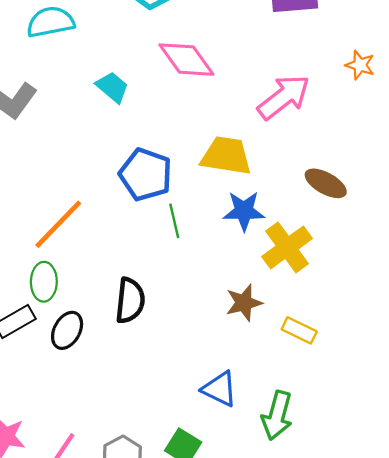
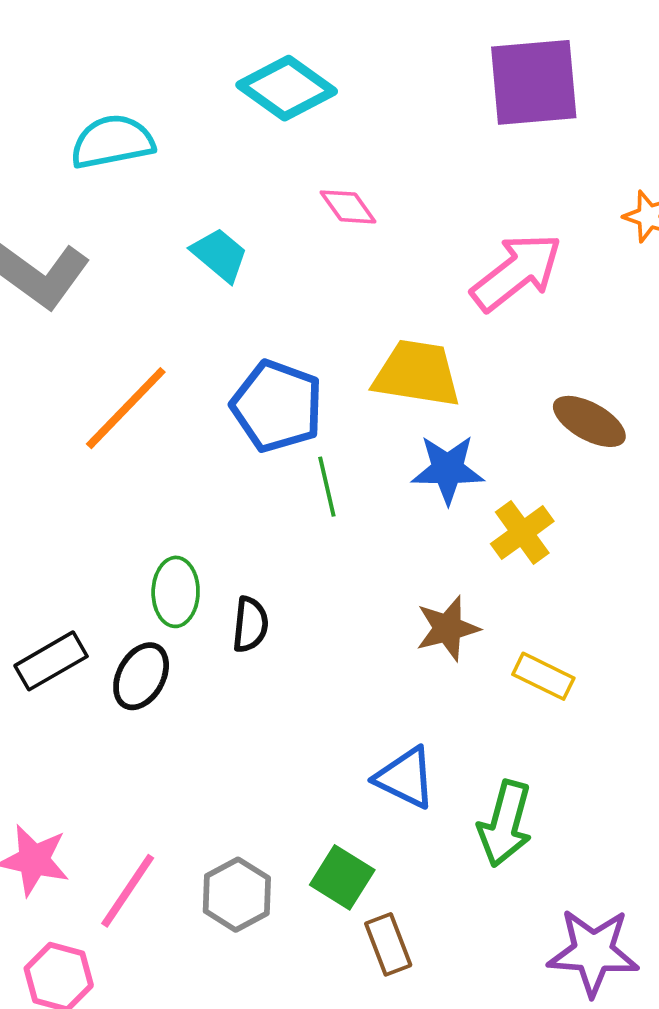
pink diamond: (186, 60) -> (348, 207), size x0.6
orange line: (58, 224) -> (126, 408), moved
yellow cross: (287, 247) -> (522, 533), size x0.7
green ellipse: (44, 282) -> (176, 592), moved
black semicircle: (130, 301) -> (250, 624), size x0.7

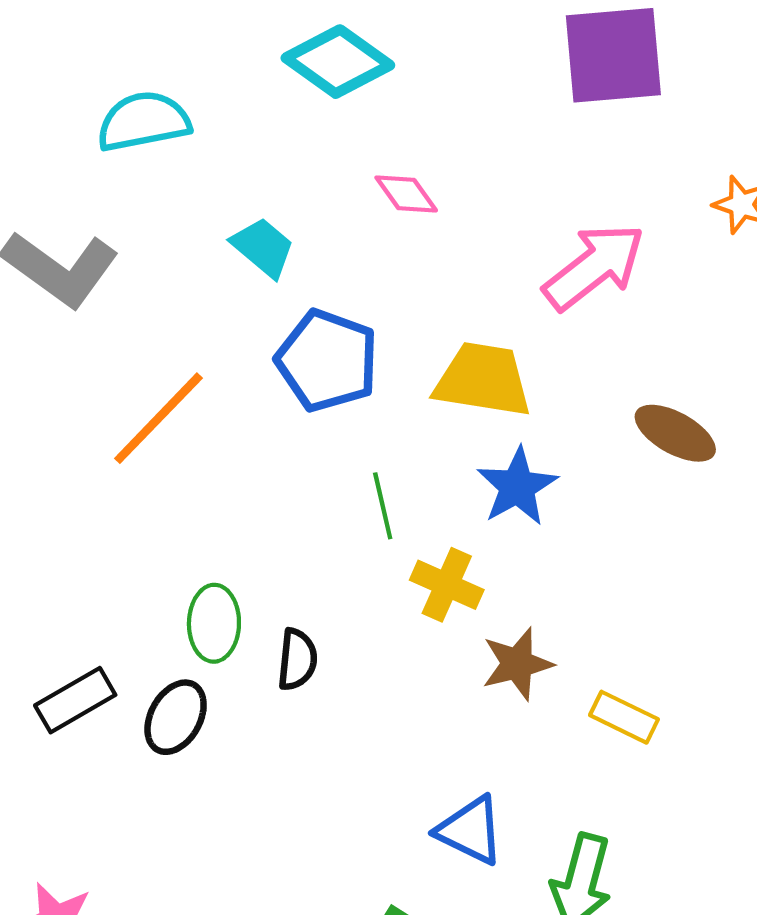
blue pentagon: (277, 406) -> (327, 361), moved
blue star: (448, 469) -> (517, 487), turned -30
yellow cross: (522, 533) -> (447, 585), moved, turned -30

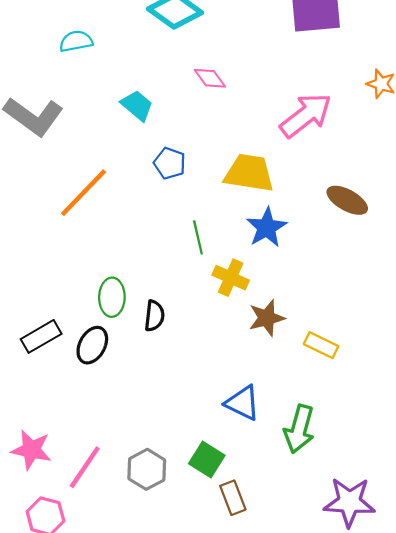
cyan semicircle: (144, 121) -> (76, 41), size x0.7
blue pentagon: (327, 361) -> (170, 163), size x0.6

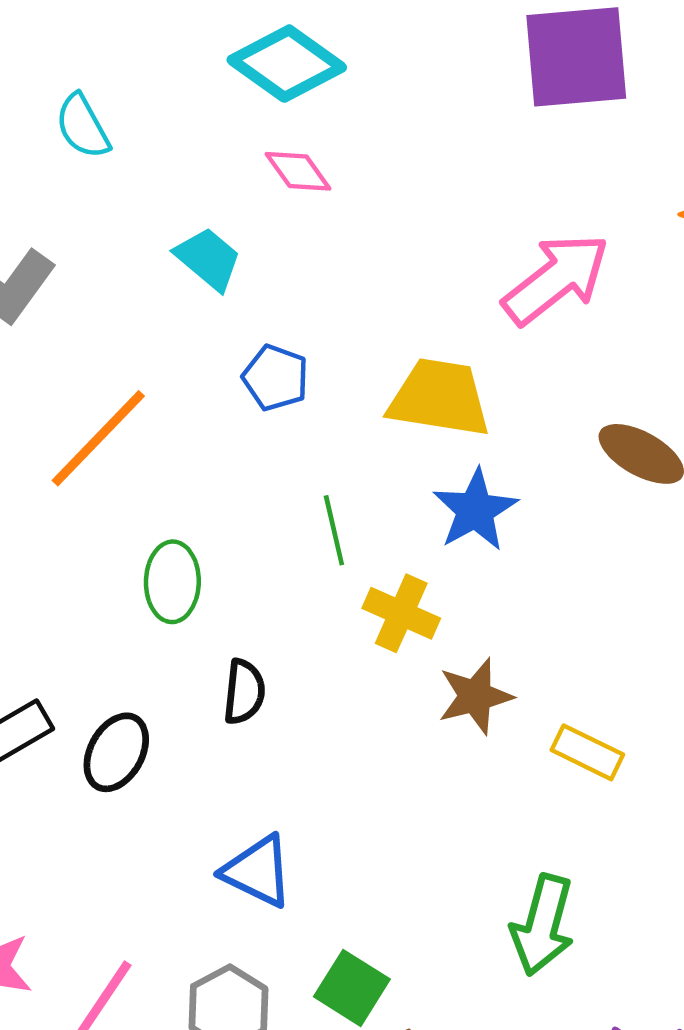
cyan semicircle: (76, 41) -> (83, 126), turned -108
pink diamond: (210, 78) -> (298, 171), moved
green ellipse: (112, 297) -> (172, 582), moved
blue triangle: (243, 403) -> (258, 871), moved

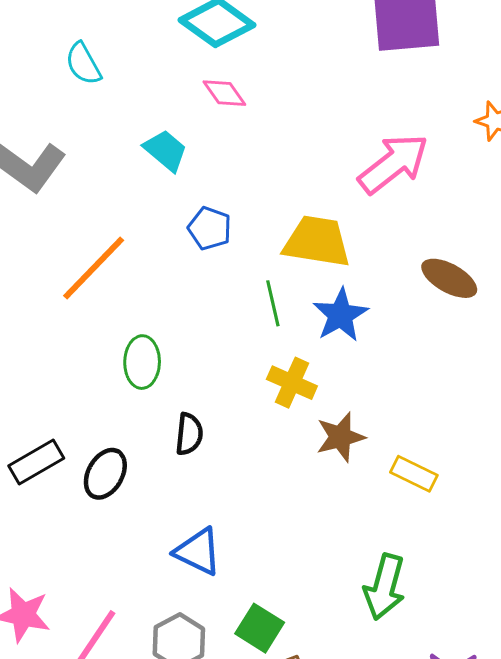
green line: (334, 530) -> (273, 303), moved

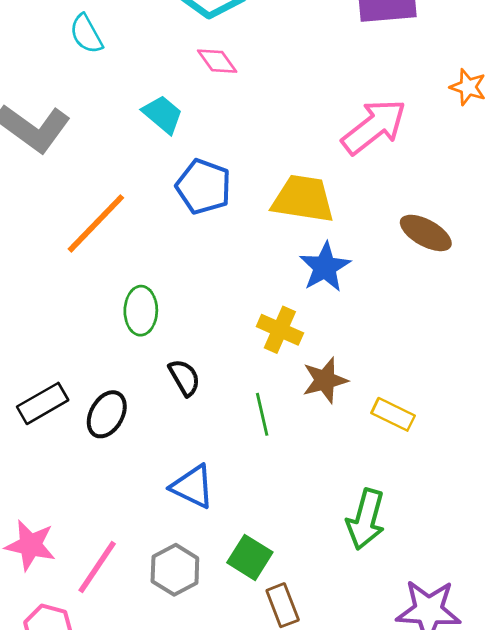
blue pentagon: (210, 228) -> (204, 187), size x1.4
green line: (273, 303) -> (262, 414), moved
black semicircle: (189, 434) -> (184, 377), turned -36

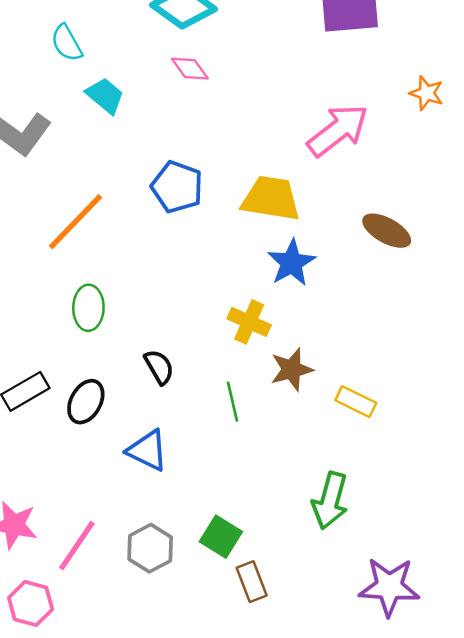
cyan trapezoid: (163, 114) -> (105, 96), moved
green ellipse: (141, 311) -> (88, 308), moved
blue triangle: (193, 487) -> (148, 450), moved

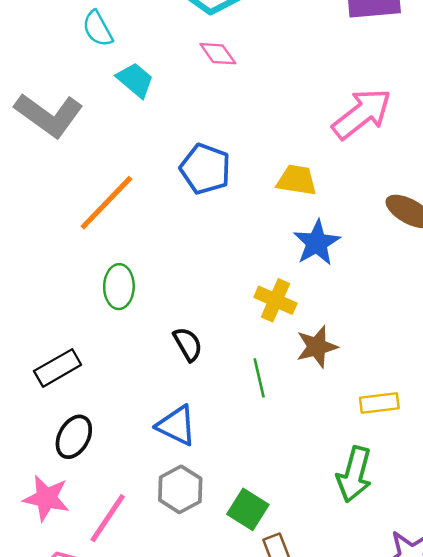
yellow trapezoid: (271, 199) -> (297, 180), size x0.7
black ellipse: (86, 402) -> (74, 437), moved
yellow rectangle: (356, 402) -> (379, 403), moved, turned -33
gray hexagon: (150, 548) -> (180, 489), moved

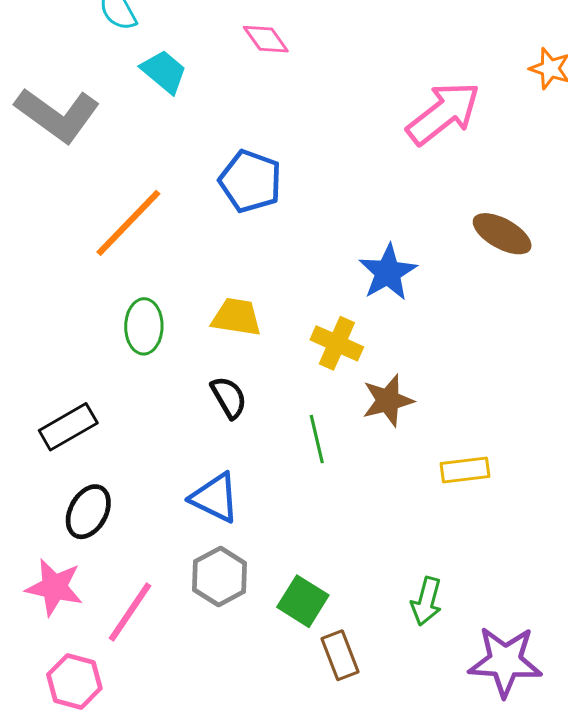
yellow trapezoid: (297, 180) -> (237, 317), moved
green arrow: (354, 474) -> (426, 601), moved, size x0.7

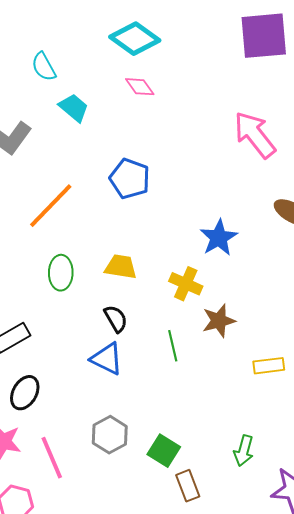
pink arrow: (443, 113) -> (255, 135), turned -90
blue triangle: (215, 498) -> (107, 359), moved
pink line: (130, 612) -> (52, 458), turned -57

